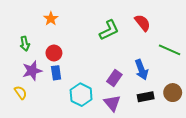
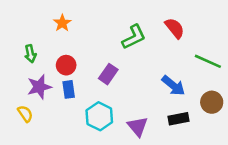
blue arrow: (141, 70) -> (173, 86), turned -30
purple rectangle: (114, 78) -> (108, 74), moved
brown circle: (173, 93) -> (212, 102), moved

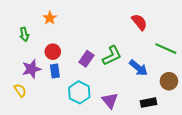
green L-shape: (134, 37) -> (112, 56), moved
green arrow: (30, 54) -> (24, 34), moved
black rectangle: (179, 119) -> (149, 103), moved

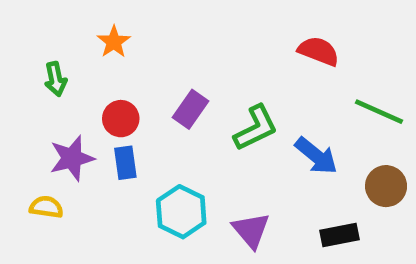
red semicircle: (139, 22) -> (319, 51), turned -30
purple rectangle: (86, 59) -> (191, 109), moved
yellow semicircle: (20, 90) -> (46, 207), turned -48

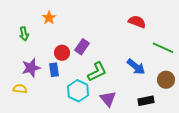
red circle: (121, 119) -> (62, 53), moved
green L-shape: (256, 128) -> (97, 72), moved

